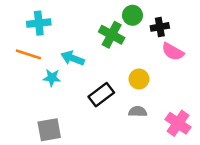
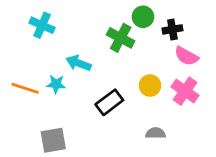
cyan cross: (39, 23) -> (42, 25), turned 30
orange line: (28, 54) -> (25, 88), moved
gray semicircle: (138, 112) -> (156, 133), moved
pink cross: (178, 123) -> (185, 91), moved

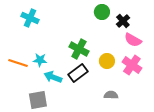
black cross: (172, 29) -> (123, 21), turned -32
green cross: (121, 38) -> (79, 49), moved
cyan arrow: (79, 63) -> (53, 77), moved

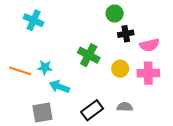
black cross: (123, 21) -> (126, 34), moved, turned 32
pink semicircle: (133, 40) -> (149, 45), turned -42
pink cross: (132, 65) -> (148, 73), turned -36
black rectangle: (78, 73) -> (92, 110), moved

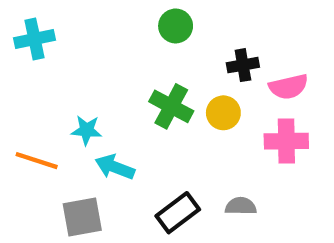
green circle: (115, 14) -> (176, 26), moved
cyan cross: (34, 20) -> (34, 39), moved, turned -36
yellow circle: (120, 69) -> (223, 113), moved
orange line: (20, 71) -> (37, 161), moved

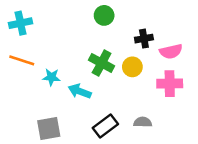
orange line: (37, 161) -> (22, 60), moved
cyan arrow: (115, 167) -> (80, 91), moved

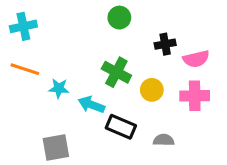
yellow circle: (132, 67) -> (152, 90), moved
black rectangle: (105, 126) -> (121, 127), moved, turned 60

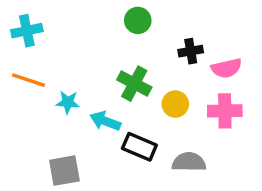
gray semicircle: (164, 140) -> (189, 162), size x1.4

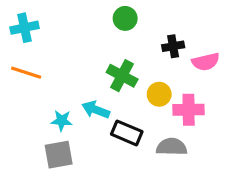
cyan star: (68, 102) -> (62, 121), moved
pink cross: (225, 111) -> (189, 110), moved

